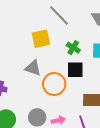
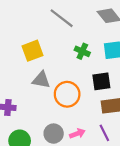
yellow square: (41, 39) -> (32, 51), moved
black square: (75, 70) -> (101, 81), moved

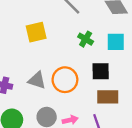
gray triangle: (41, 80) -> (37, 80), moved

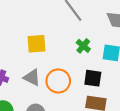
yellow square: (36, 32) -> (36, 44), moved

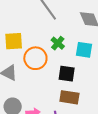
orange circle: (58, 81) -> (35, 58), moved

